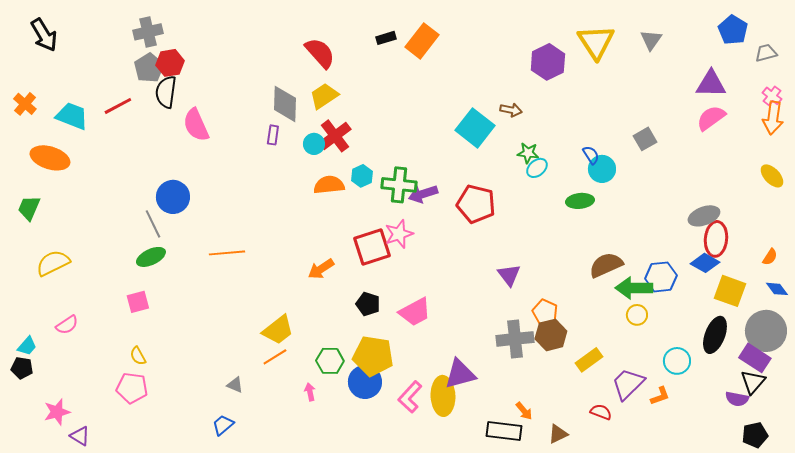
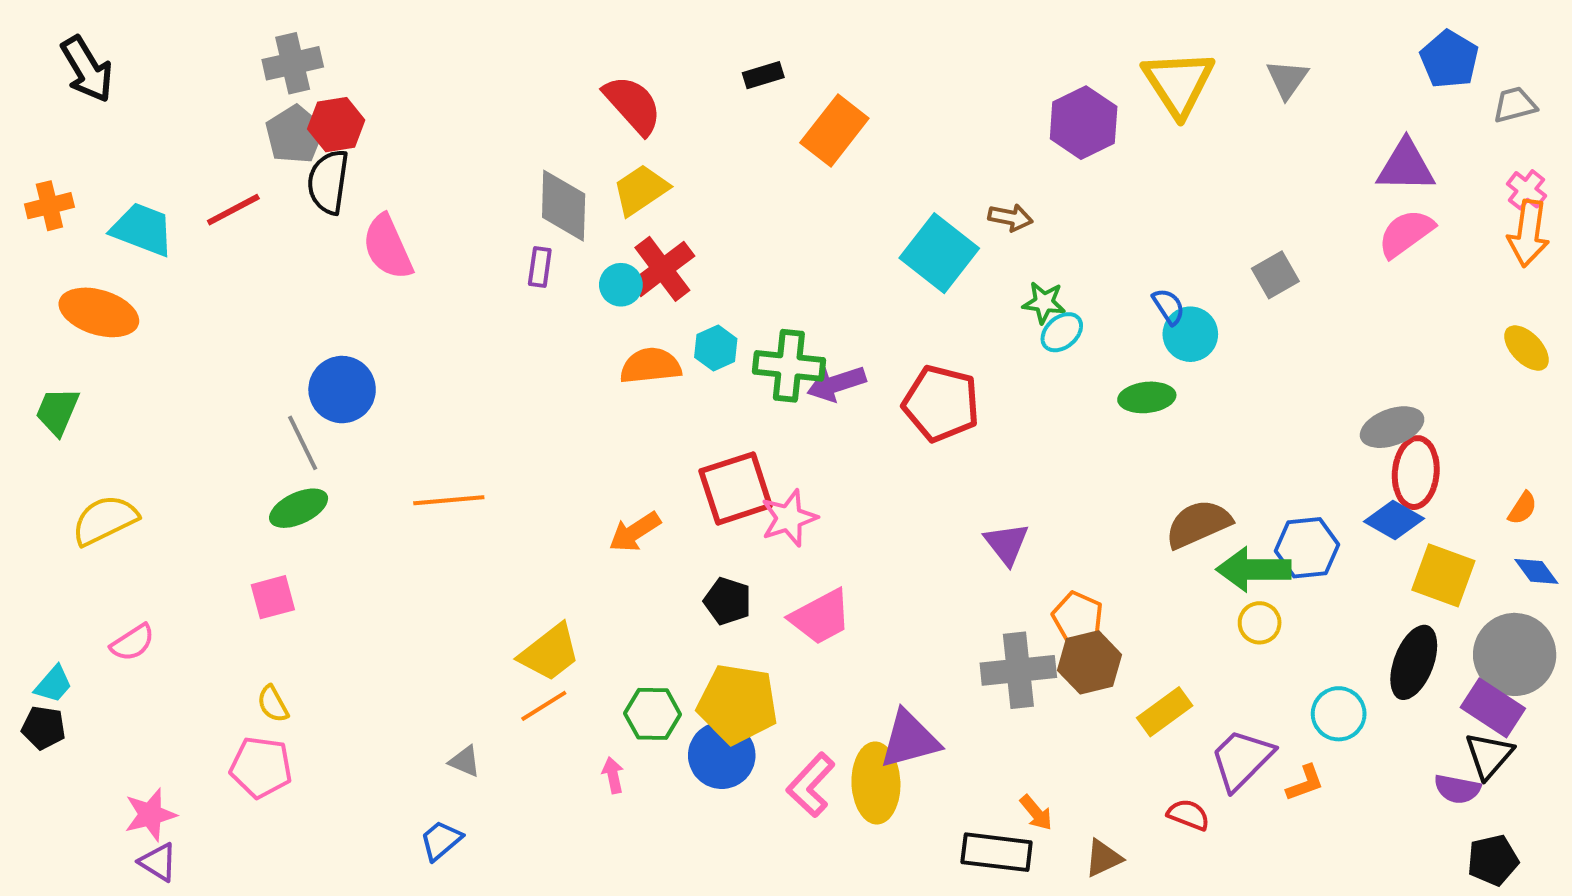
orange rectangle: (422, 41) -> (834, 131), moved
orange cross: (25, 104) -> (49, 206), turned 35
pink star: (399, 234) -> (789, 518), moved
pink star: (57, 412) -> (150, 815), moved

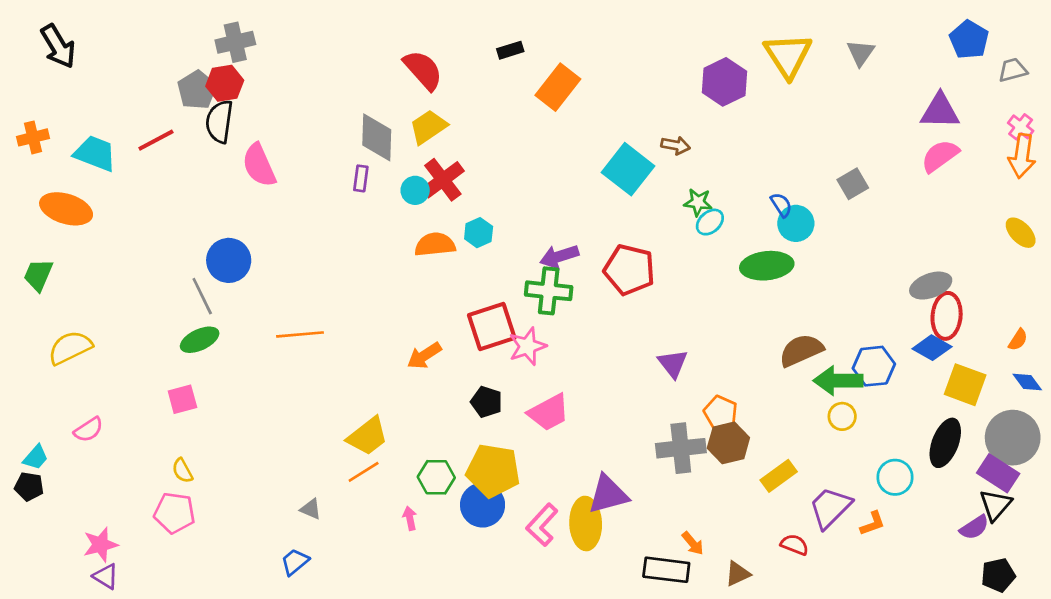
gray cross: (293, 63) -> (235, 42), moved
green cross: (789, 366) -> (549, 291), moved
green ellipse: (1147, 397) -> (767, 266), size x1.4
purple semicircle: (1457, 789) -> (974, 527), turned -44

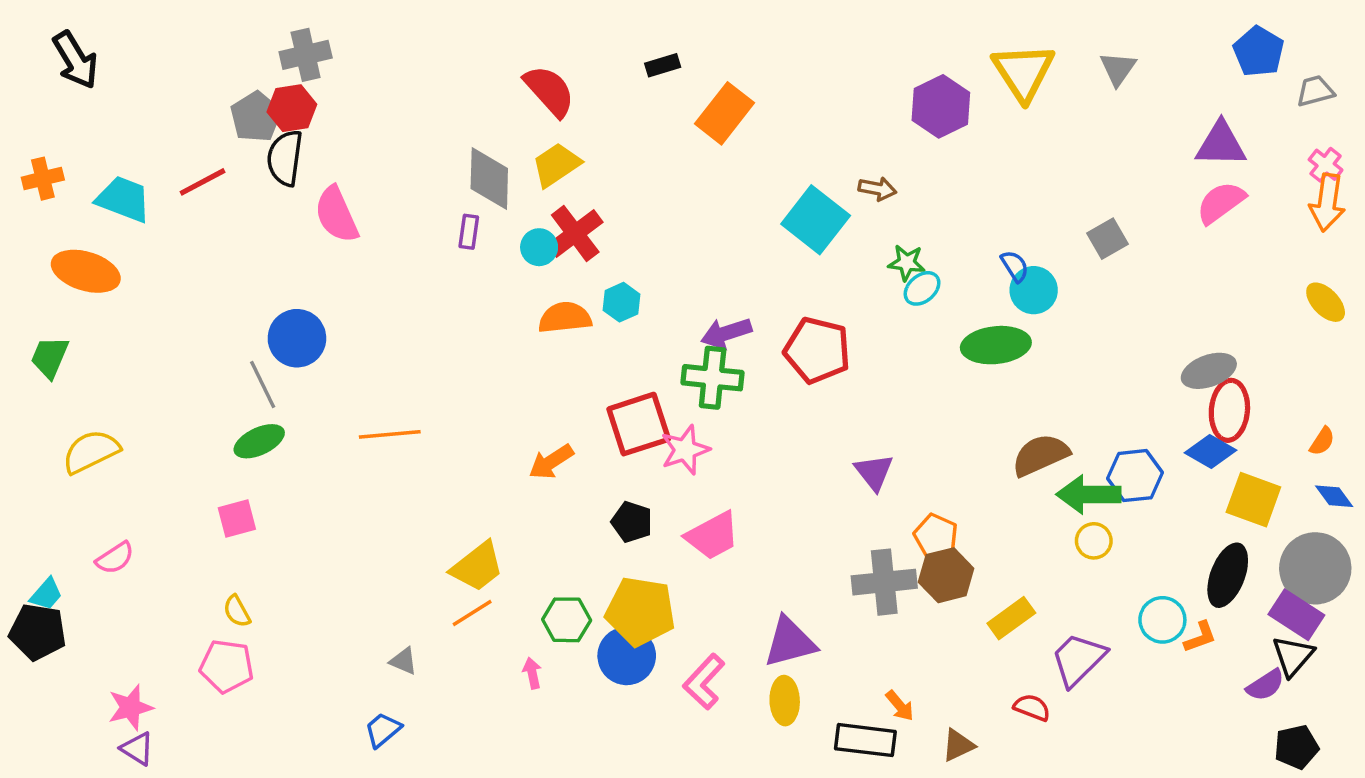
black pentagon: (29, 486) -> (38, 632), size x1.5
yellow ellipse: (586, 524) -> (785, 701), moved, size x0.7
orange L-shape: (873, 524) -> (1200, 637), moved

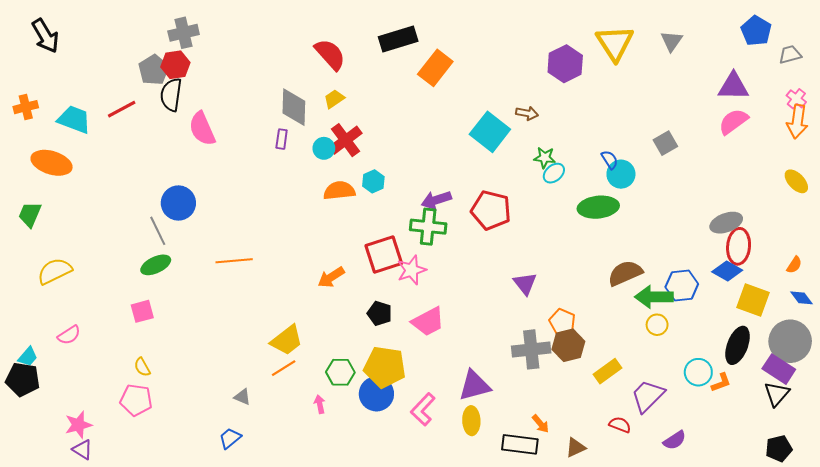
black rectangle: (663, 65) -> (398, 39), size x1.8
yellow trapezoid: (556, 165) -> (334, 99), size x0.7
purple semicircle: (1265, 685) -> (675, 440), moved

